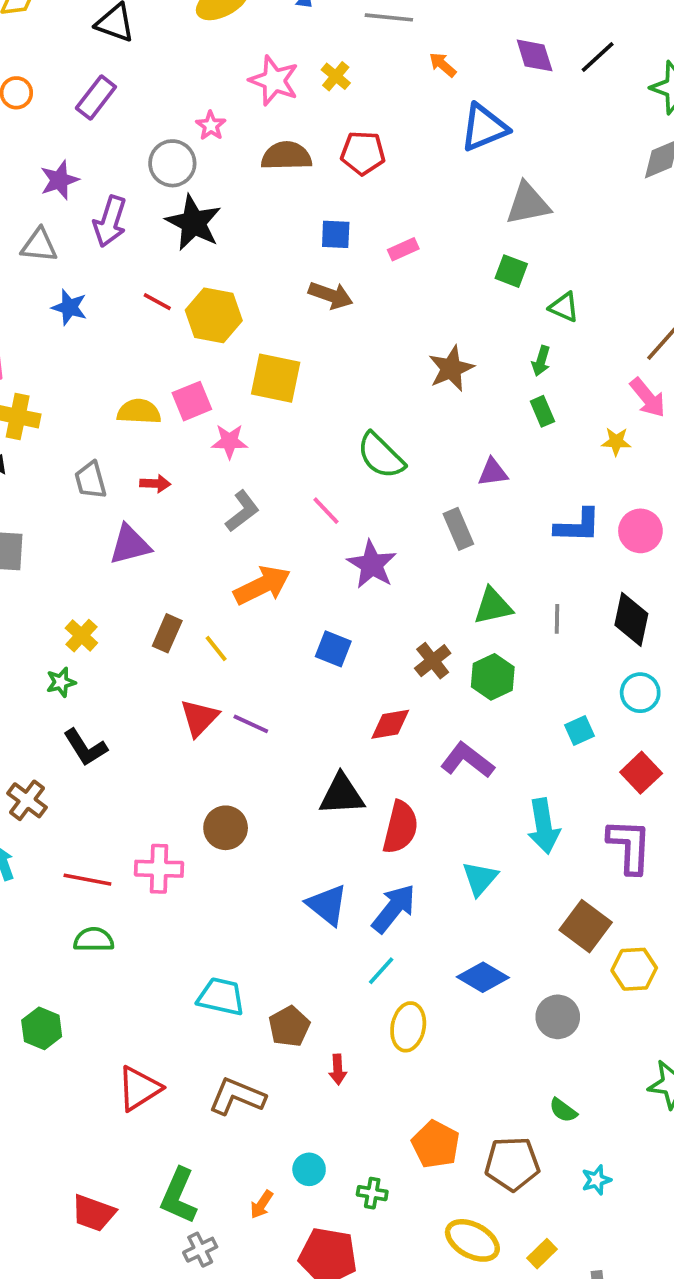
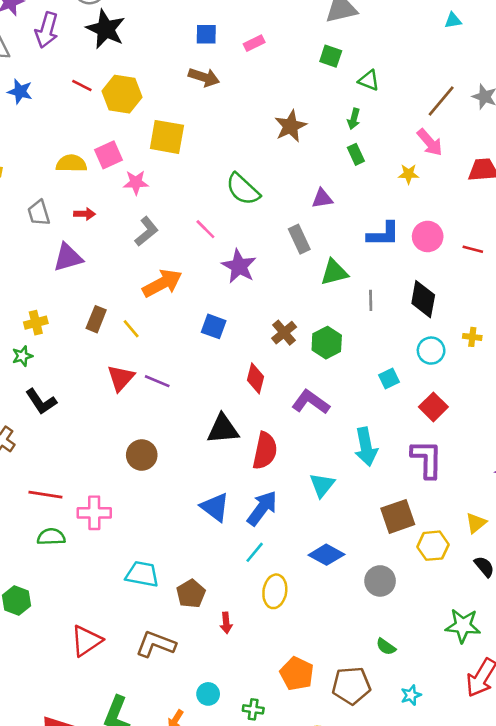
green triangle: (493, 606) -> (334, 272), moved
yellow cross: (81, 636) -> (36, 323), turned 35
red diamond: (390, 724) -> (256, 378), turned -64
pink cross: (159, 869) -> (94, 513), moved
brown square: (586, 926) -> (398, 516), turned 36

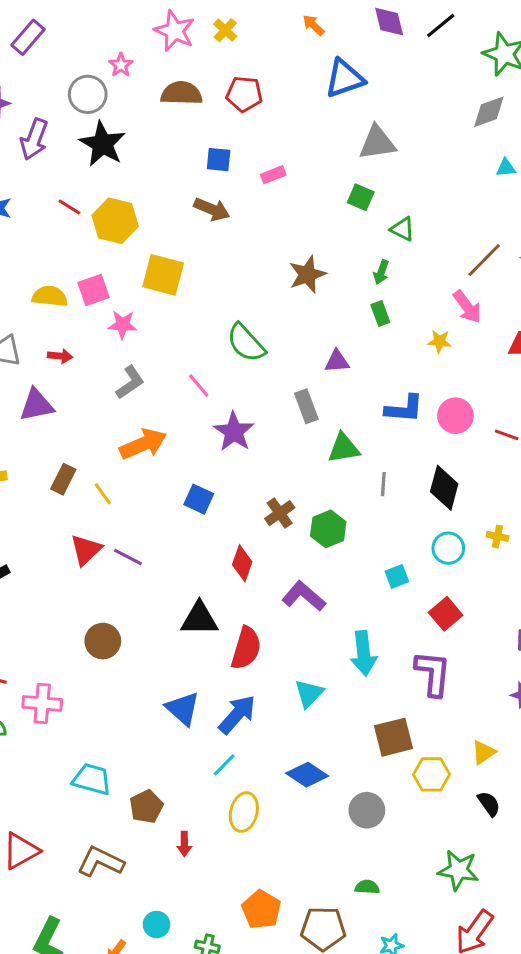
green semicircle: (386, 647) -> (367, 887), turned 144

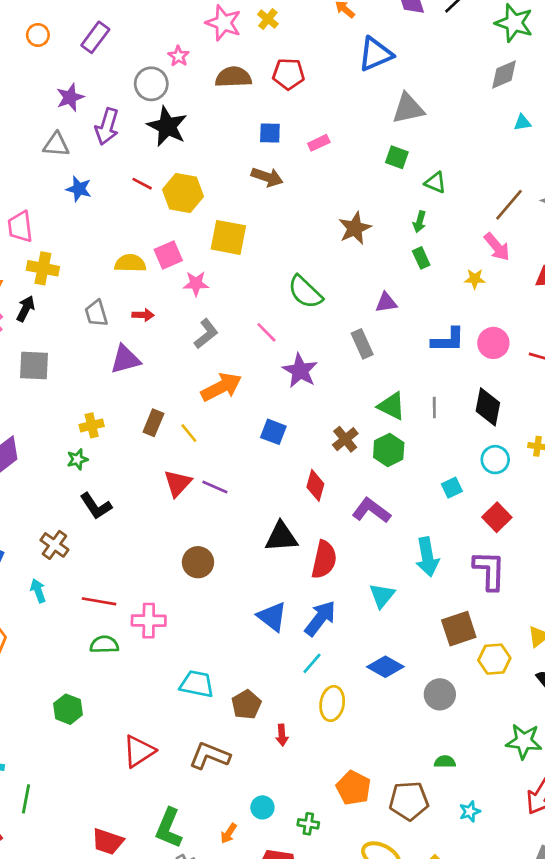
green triangle: (344, 448) -> (392, 406), moved, turned 40

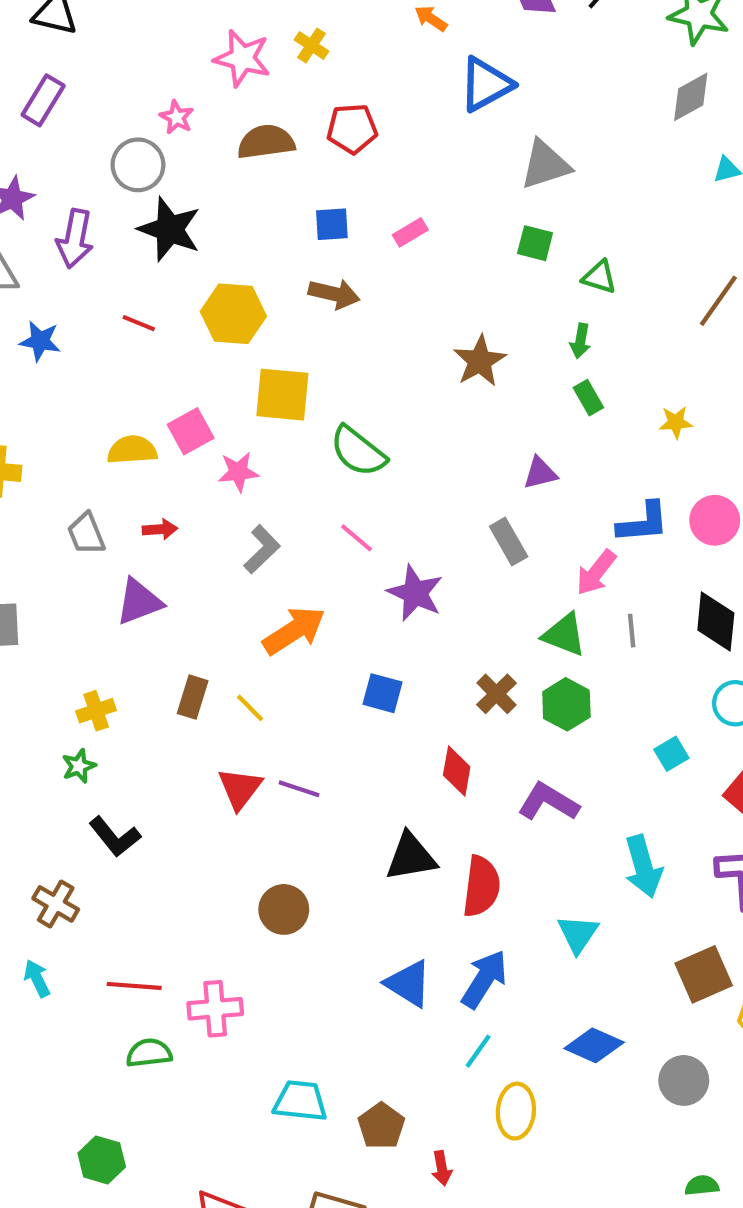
yellow hexagon: (183, 193) -> (233, 314), moved
pink arrow: (497, 247) -> (596, 573), moved, turned 84
green semicircle: (305, 292) -> (358, 451), moved

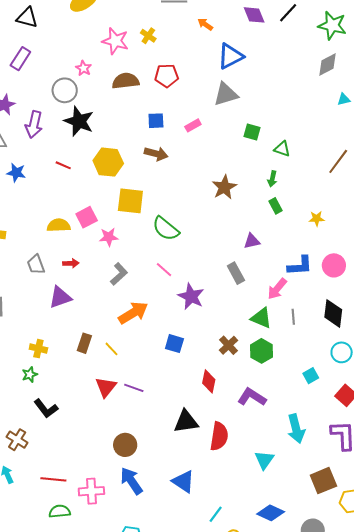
gray triangle: (545, 165) -> (226, 94), moved
yellow cross: (96, 711) -> (38, 349), turned 30
blue arrow: (484, 979) -> (131, 481), moved, turned -68

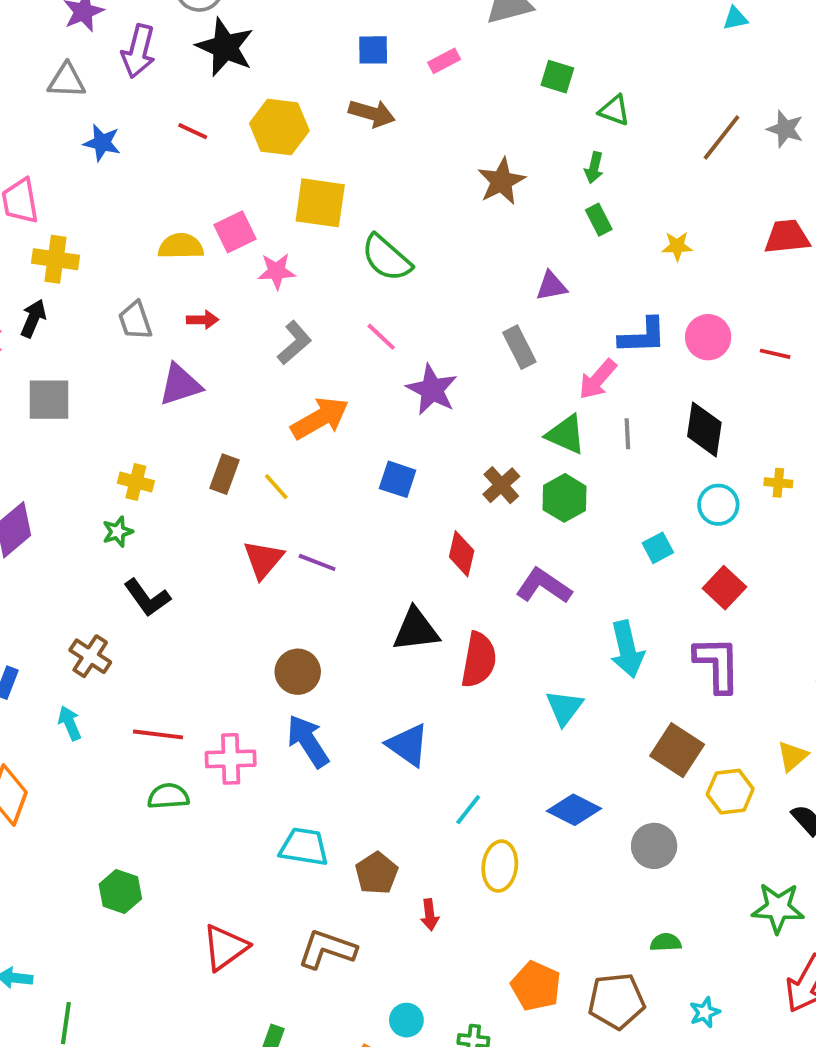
brown square: (323, 481) -> (677, 750), turned -36

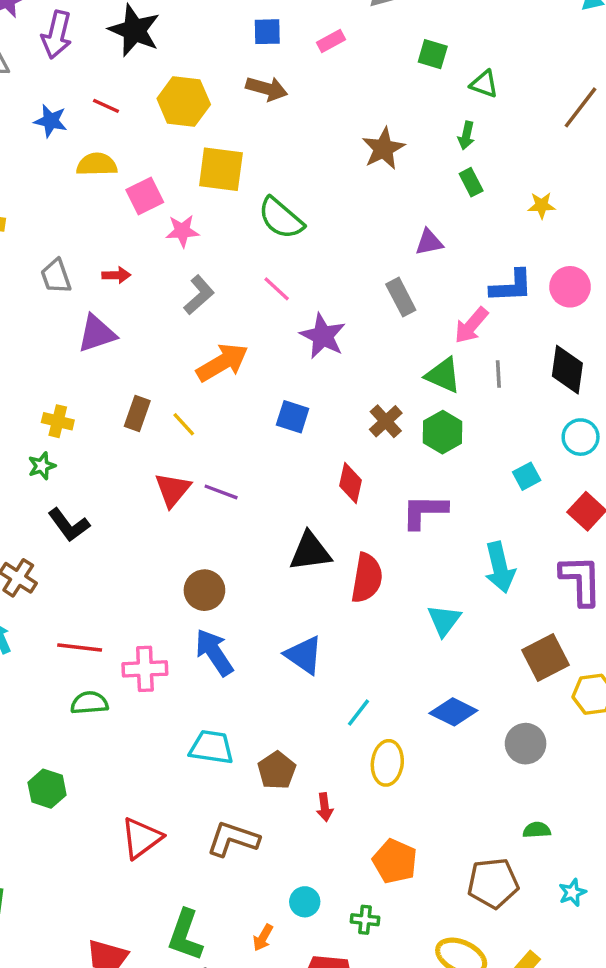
blue star: (102, 143) -> (51, 121), moved
yellow semicircle: (181, 246) -> (97, 164), moved
purple L-shape: (544, 586) -> (424, 511), turned -33
brown square: (677, 750) -> (545, 658), turned 30
orange pentagon: (536, 986) -> (395, 861), moved

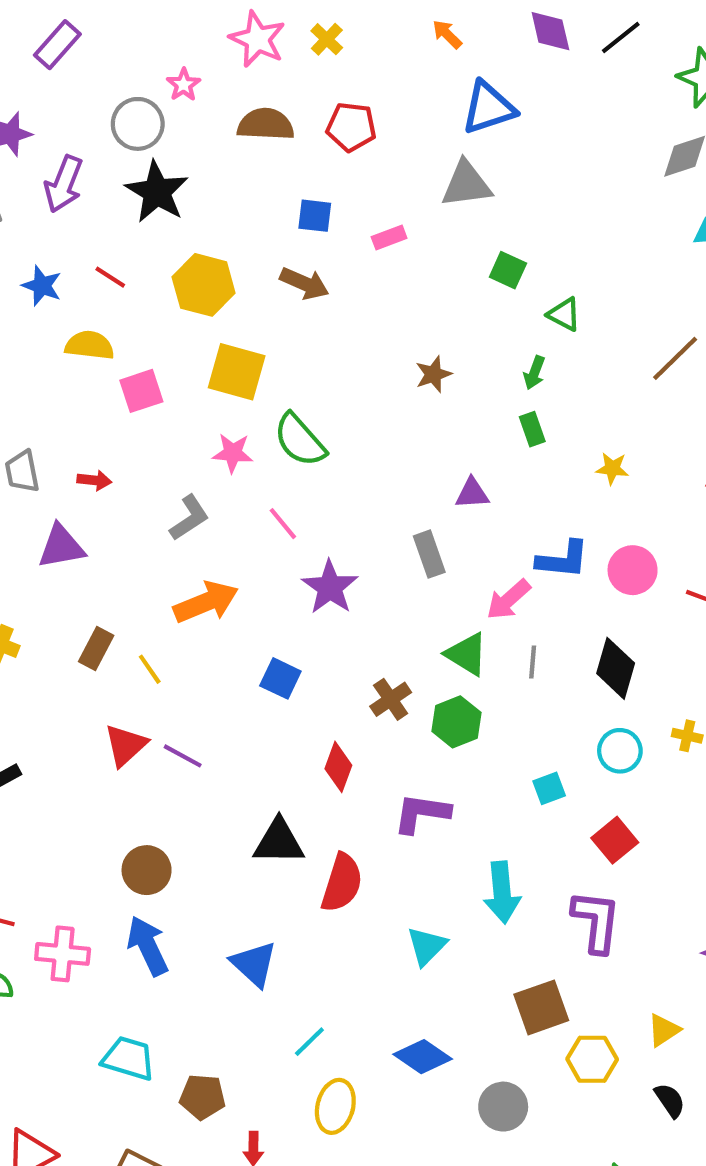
brown star: (383, 149) -> (433, 374), size x0.7
pink star: (182, 231) -> (233, 453), moved
brown pentagon: (277, 770) -> (202, 1097), turned 30

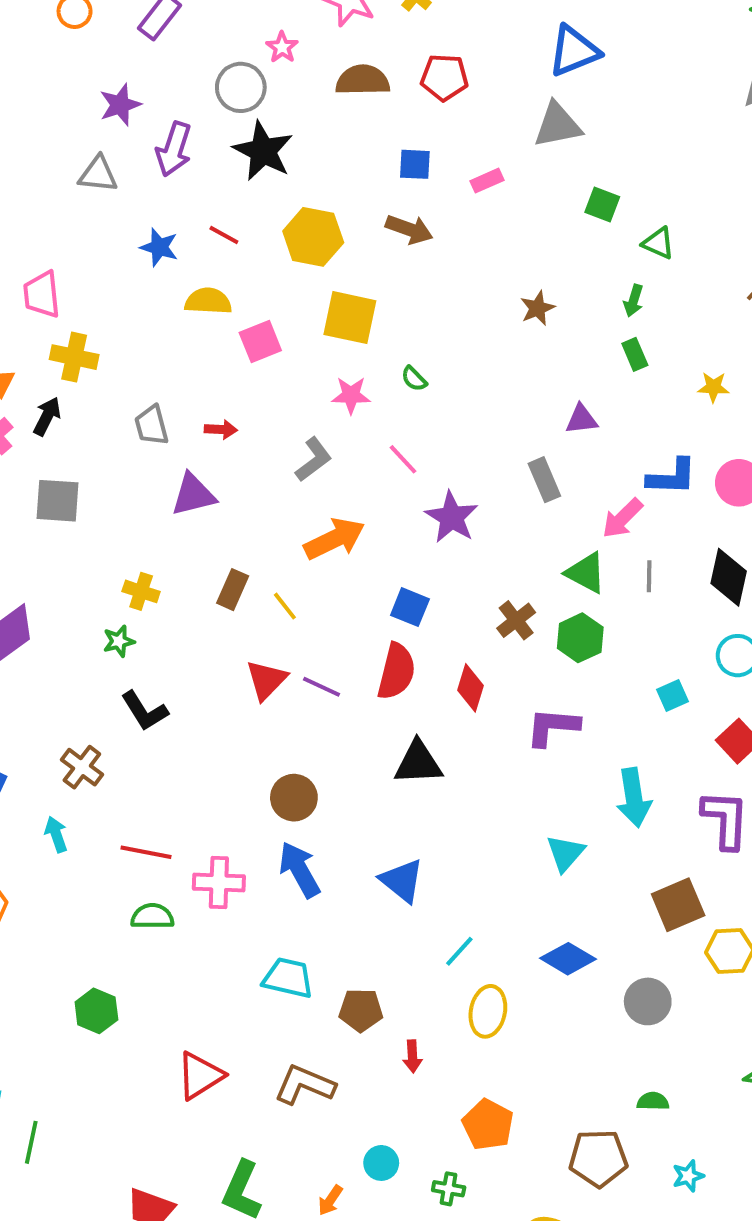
green semicircle: (300, 440) -> (414, 379), size x0.5
red semicircle: (342, 883) -> (396, 671), moved

